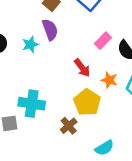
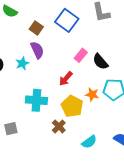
red arrow: (82, 68) -> (66, 79), turned 84
orange star: (109, 80) -> (92, 94), moved
cyan cross: (32, 104) -> (36, 100), moved

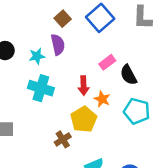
red arrow: (66, 79) -> (84, 86), turned -56
orange star: (92, 94) -> (102, 99), moved
cyan cross: (36, 100) -> (41, 88), moved

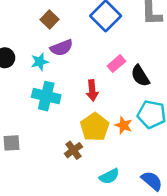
brown square: (63, 19) -> (49, 19), moved
purple semicircle: (58, 45) -> (62, 48), turned 84
orange star: (102, 99) -> (123, 125), moved

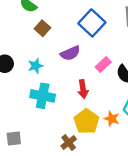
purple semicircle: (62, 48) -> (70, 53), moved

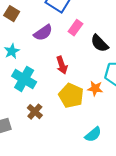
pink rectangle: (103, 65) -> (75, 28), moved
cyan cross: (43, 96) -> (24, 79), turned 30
brown cross: (69, 143) -> (35, 112), moved

